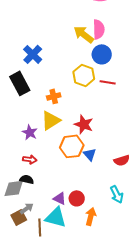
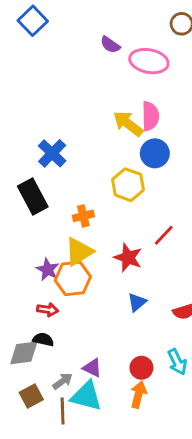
red line: (108, 82) -> (164, 235), moved, turned -56
orange hexagon: (72, 146) -> (73, 278), moved
blue triangle: (90, 154) -> (137, 302), turned 32
red circle: (77, 198) -> (141, 368), moved
gray arrow: (27, 208) -> (63, 381), moved

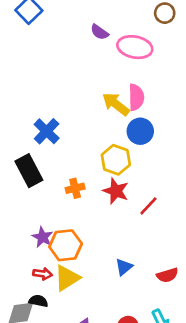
yellow triangle: (79, 252) -> (67, 278), moved
red star: (128, 258) -> (116, 191), moved

